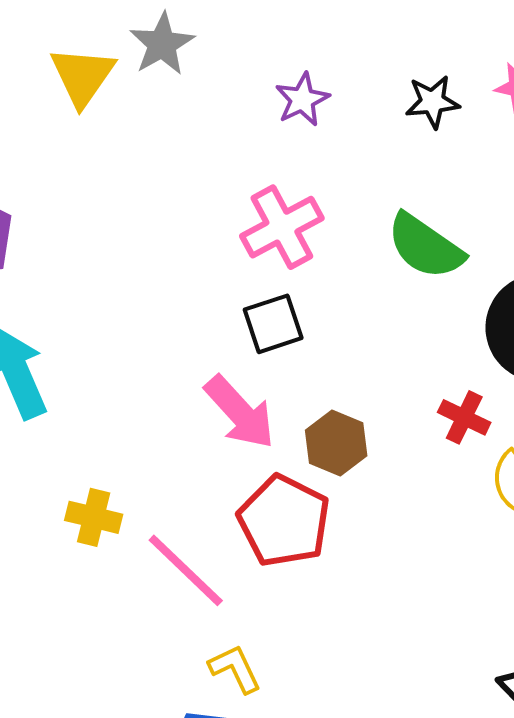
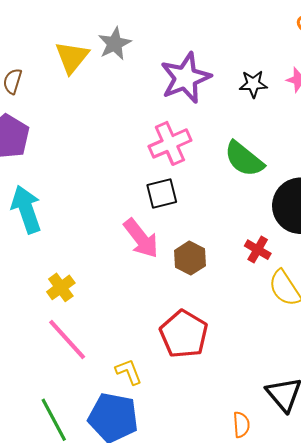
purple star: (302, 100) -> (185, 78), size x1.8
yellow cross: (94, 517) -> (61, 287), turned 36
red pentagon: (284, 521) -> (184, 334), moved
pink line: (186, 570) -> (67, 340), moved

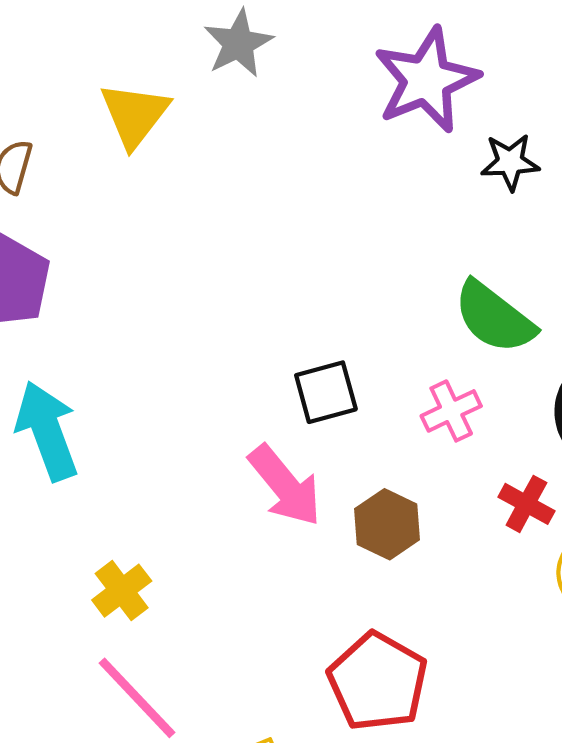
gray star: (115, 44) -> (238, 43), moved
purple star: (185, 78) -> (426, 80), moved
pink cross: (170, 143) -> (451, 411), moved, size x0.7

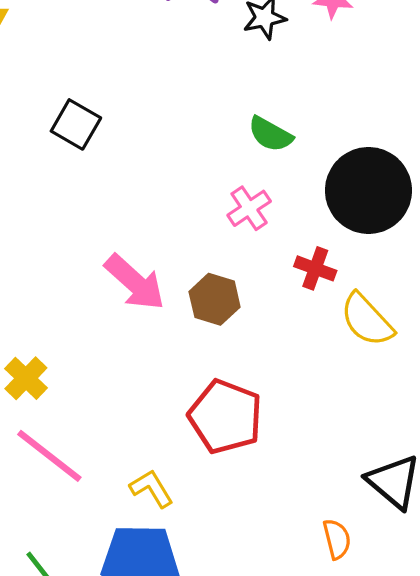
green semicircle: (494, 317) -> (270, 134), size x0.7
black square: (326, 392) -> (76, 124), moved, turned -36

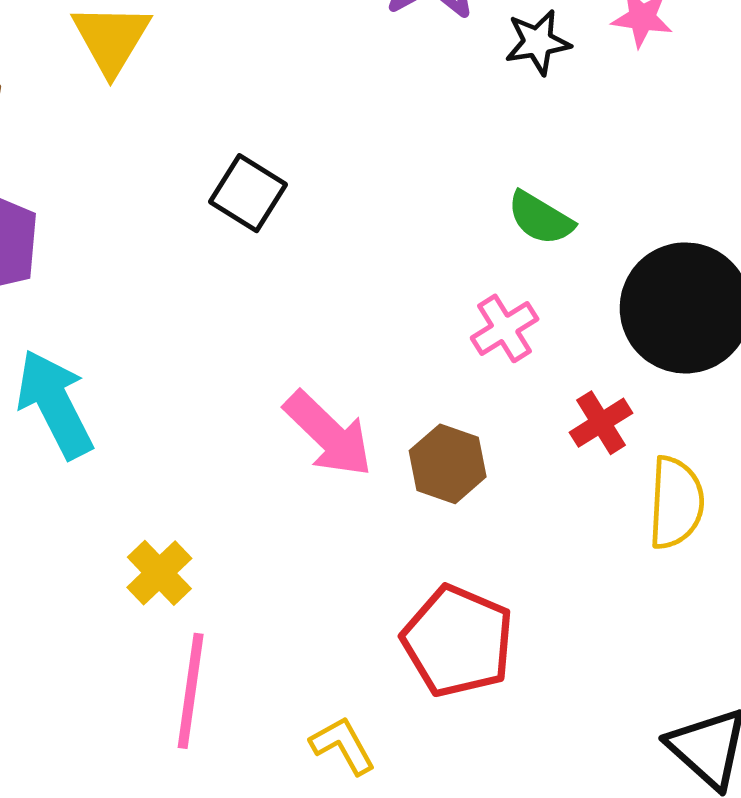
red cross: (315, 268) -> (601, 423), turned 36
yellow semicircle: (367, 320) -> (676, 503), turned -136
pink line: (49, 456) -> (191, 691), turned 58

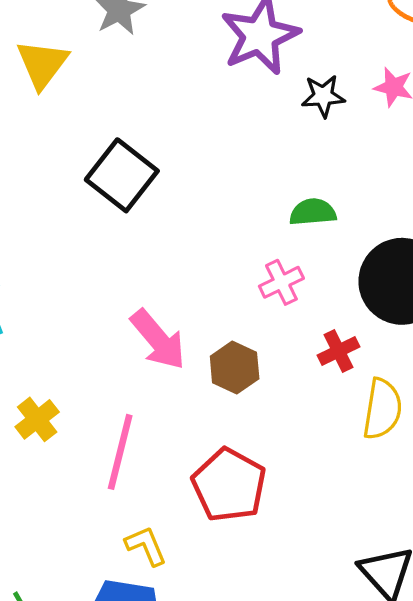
black square: (248, 193) -> (122, 175), size x1.4
green semicircle: (540, 218) -> (313, 212), turned 138
pink line: (191, 691) -> (120, 452), moved

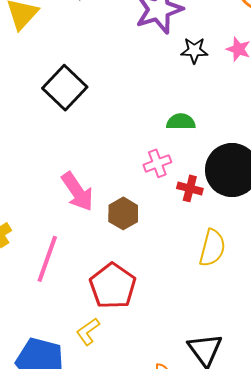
red cross: (338, 351) -> (190, 188), moved, turned 35
yellow L-shape: (146, 546) -> (88, 332), moved, turned -108

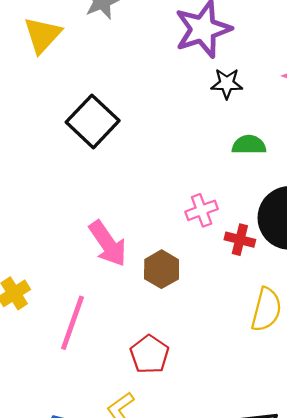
black star: (194, 50) -> (227, 84), moved
green semicircle: (181, 122) -> (249, 145), moved
red pentagon: (113, 286) -> (149, 354), size x0.7

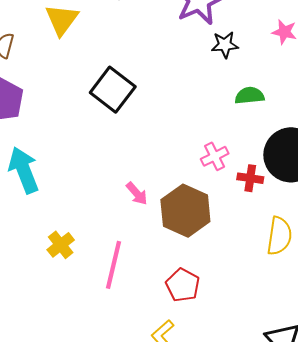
pink arrow: (108, 244) -> (137, 193), size x0.6
brown hexagon: (162, 269) -> (185, 211), size x1.6

